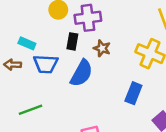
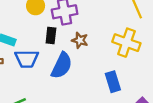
blue rectangle: (133, 93) -> (113, 82), turned -36

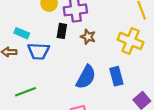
blue semicircle: (62, 66) -> (86, 77), moved

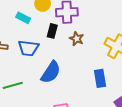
cyan rectangle: (22, 33) -> (23, 18), moved
blue semicircle: (86, 77) -> (51, 72), moved

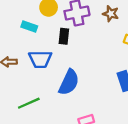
brown star: (77, 39) -> (111, 14), moved

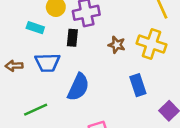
brown star: (111, 14) -> (117, 45), moved

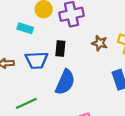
black rectangle: (72, 38) -> (60, 48), moved

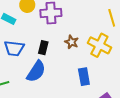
black rectangle: (60, 48) -> (43, 48), moved

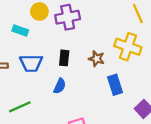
brown star: (72, 42) -> (97, 59), moved
blue semicircle: (36, 71) -> (60, 86), size x0.6

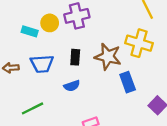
yellow circle: (39, 12) -> (50, 23), moved
brown star: (97, 59) -> (108, 57), size x1.6
blue semicircle: (60, 86) -> (72, 86), turned 49

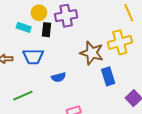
yellow circle: (50, 23) -> (39, 13), moved
yellow cross: (139, 43) -> (120, 42), turned -35
black rectangle: (75, 57) -> (47, 30), moved

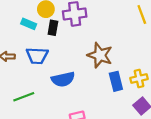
yellow cross: (120, 42) -> (139, 78), moved, size x0.7
blue semicircle: (59, 77) -> (63, 79), size x1.5

